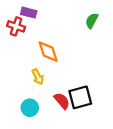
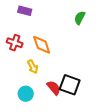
red cross: (16, 26) -> (15, 43), moved
black square: (80, 97) -> (70, 85), turned 35

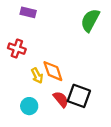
green semicircle: (80, 18) -> (90, 20), size x1.5
orange diamond: (42, 45) -> (53, 71), moved

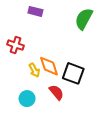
purple rectangle: (28, 12) -> (35, 11), moved
black square: (79, 96) -> (73, 73), moved

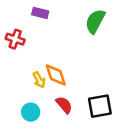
red cross: (15, 45) -> (15, 39), moved
black square: (73, 73) -> (100, 106), moved, turned -30

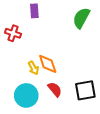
purple rectangle: (40, 13) -> (34, 11), turned 72
cyan circle: (31, 112) -> (26, 95), size x1.5

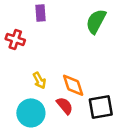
orange diamond: (48, 64) -> (73, 85), moved

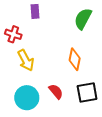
yellow arrow: (39, 80) -> (26, 60), moved, size x1.5
orange diamond: (73, 85) -> (75, 59), moved, turned 30

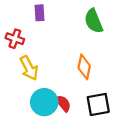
green semicircle: (83, 19) -> (94, 21), turned -50
cyan circle: (27, 98) -> (44, 102), moved

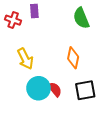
red cross: (15, 39) -> (13, 20), moved

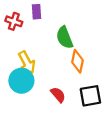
green semicircle: (81, 18) -> (65, 38), moved
cyan circle: (39, 88) -> (21, 81), moved

